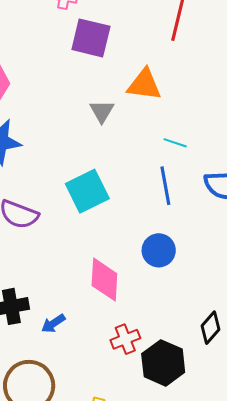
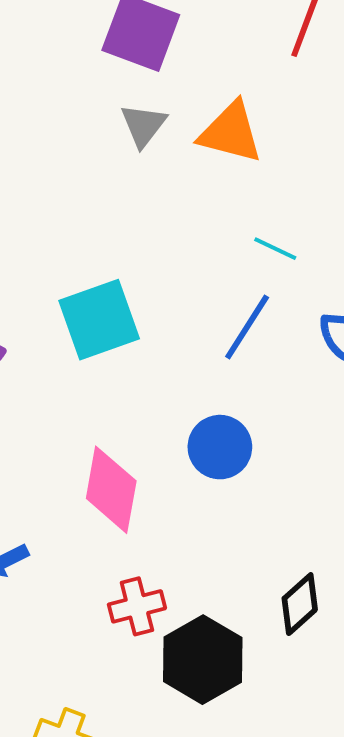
gray triangle: (102, 111) -> (143, 125), moved
blue line: (165, 186) -> (247, 327), turned 36

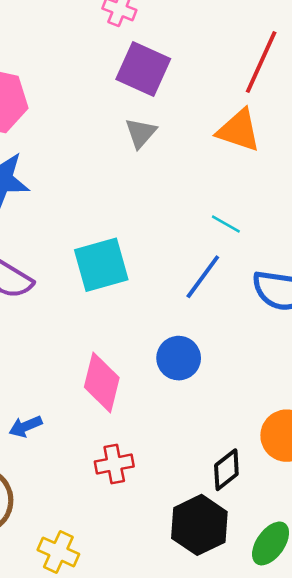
orange triangle: (231, 132) -> (239, 130), moved
black hexagon: (203, 660) -> (199, 525), moved

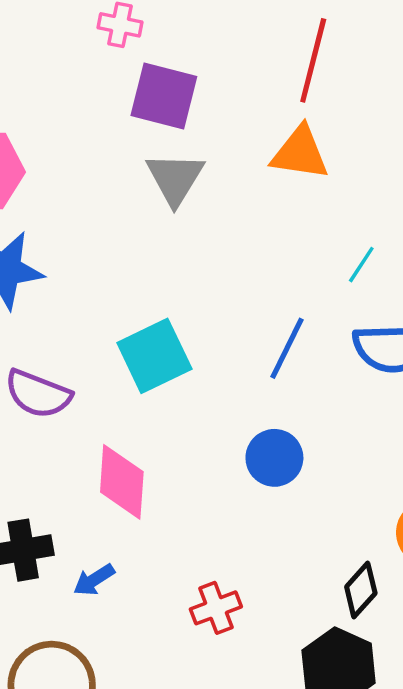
gray triangle: (141, 133) -> (175, 178), size x1.4
cyan line: (226, 224) -> (361, 265), moved, turned -76
pink diamond: (102, 382) -> (122, 482), moved

